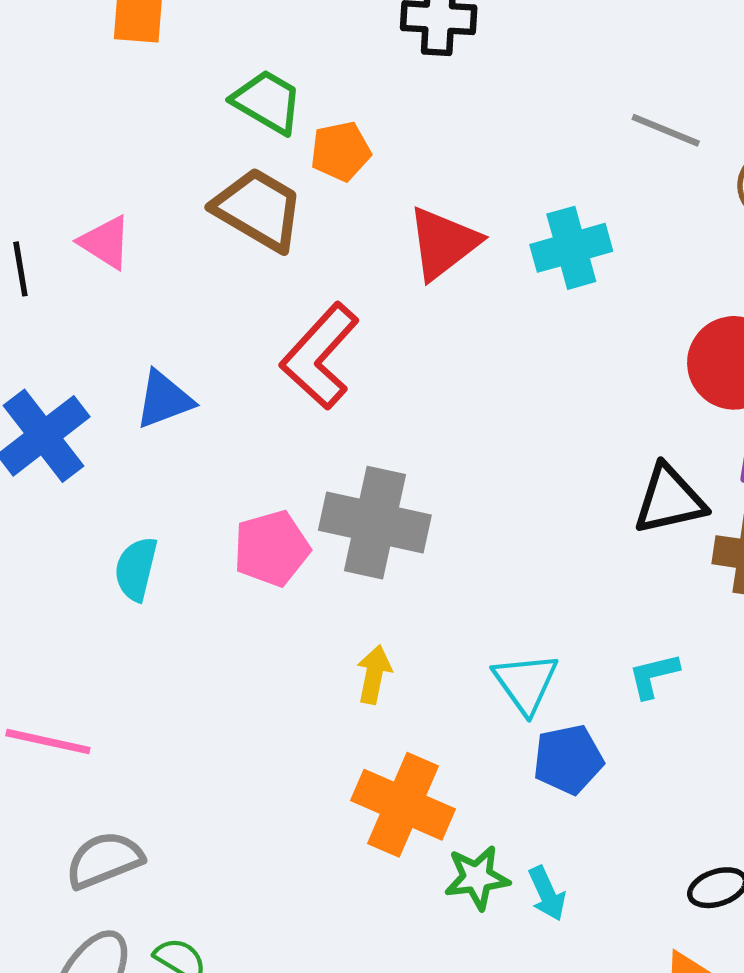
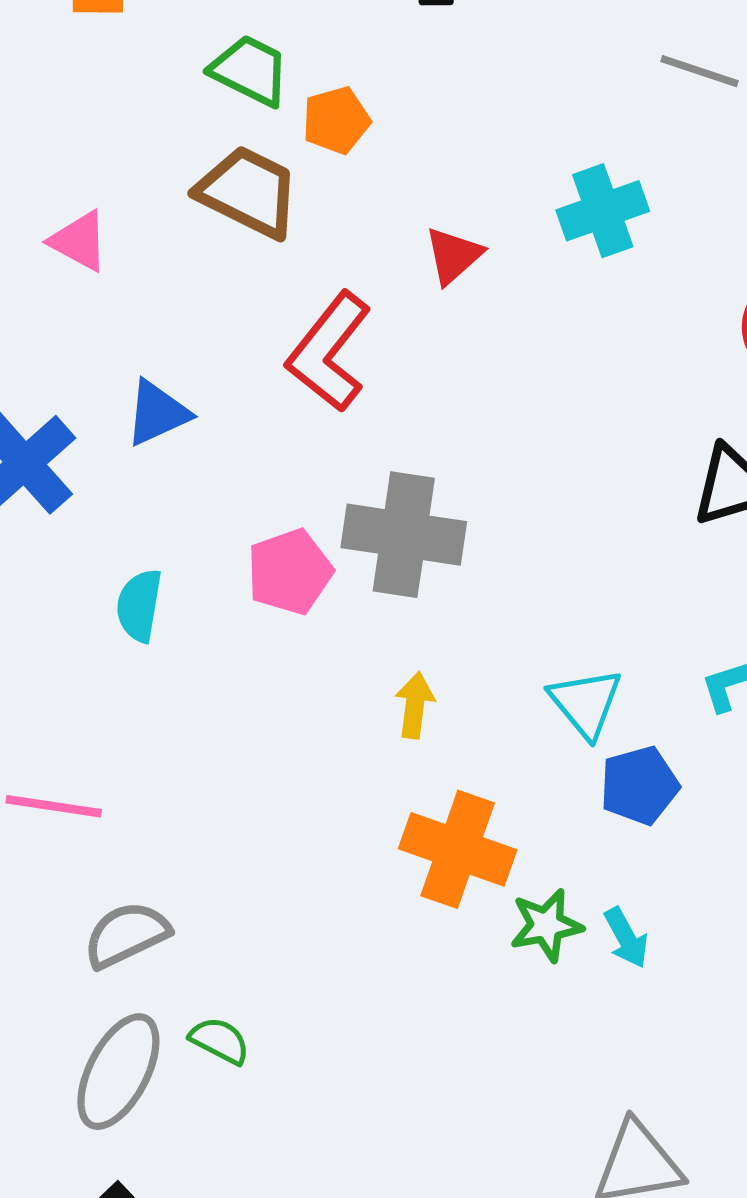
red triangle: (443, 243) -> (454, 256), moved, size x0.7

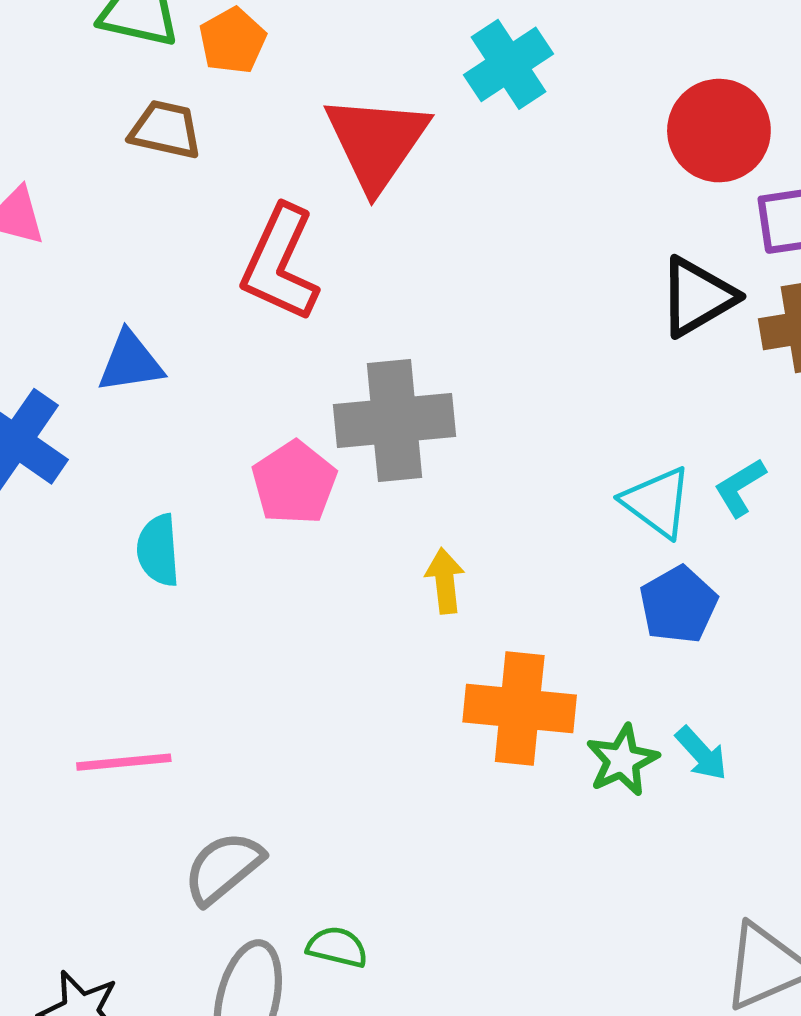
brown trapezoid: (248, 192) -> (165, 130), size x0.7
red triangle: (454, 256) -> (376, 142), size x1.8
blue triangle: (157, 413) -> (130, 362), turned 30
cyan triangle: (586, 703) -> (657, 502), moved

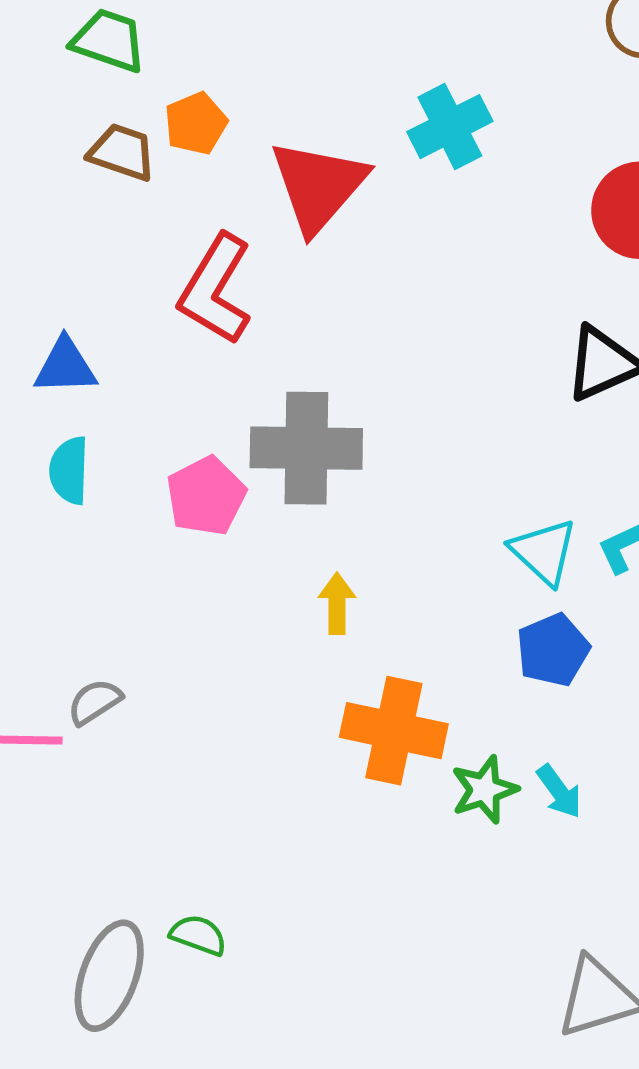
orange pentagon: (233, 41) -> (196, 123), moved
cyan semicircle: (158, 550) -> (69, 470), moved
gray semicircle: (223, 868) -> (95, 702), moved, size x0.7

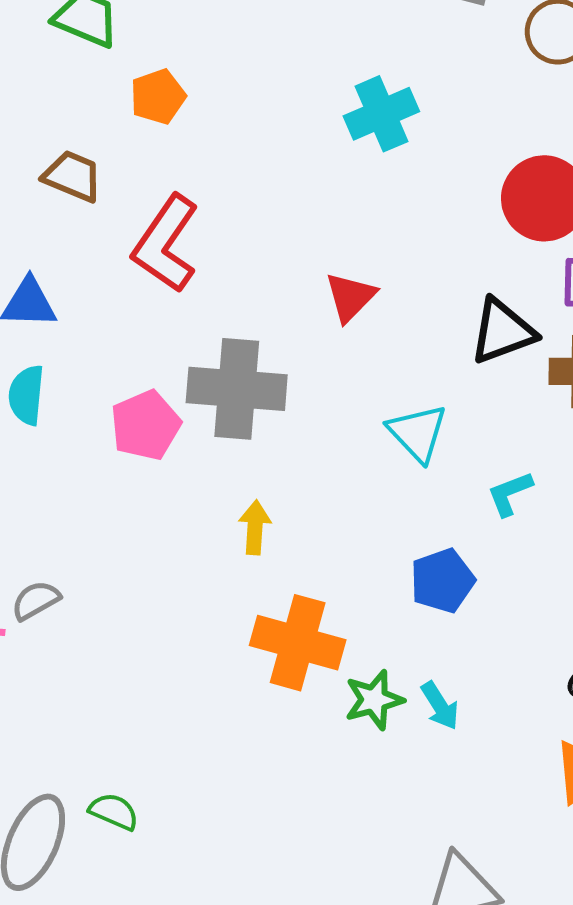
brown trapezoid: (122, 152) -> (73, 176), moved
red triangle: (318, 186) -> (350, 297), moved, size x0.6
cyan triangle: (544, 552) -> (418, 433), moved

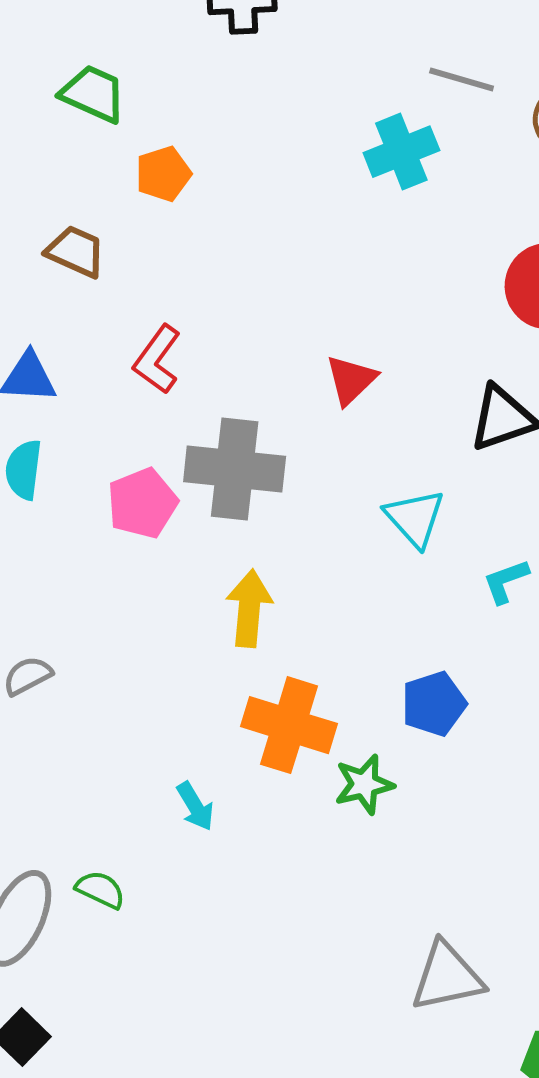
cyan cross: (381, 114) -> (401, 152), moved
red L-shape: (166, 244) -> (157, 359), moved, size x0.7
yellow arrow: (255, 527) -> (249, 608), size x1.4
blue pentagon: (442, 581) -> (434, 704), moved
cyan arrow: (440, 706) -> (195, 806), moved

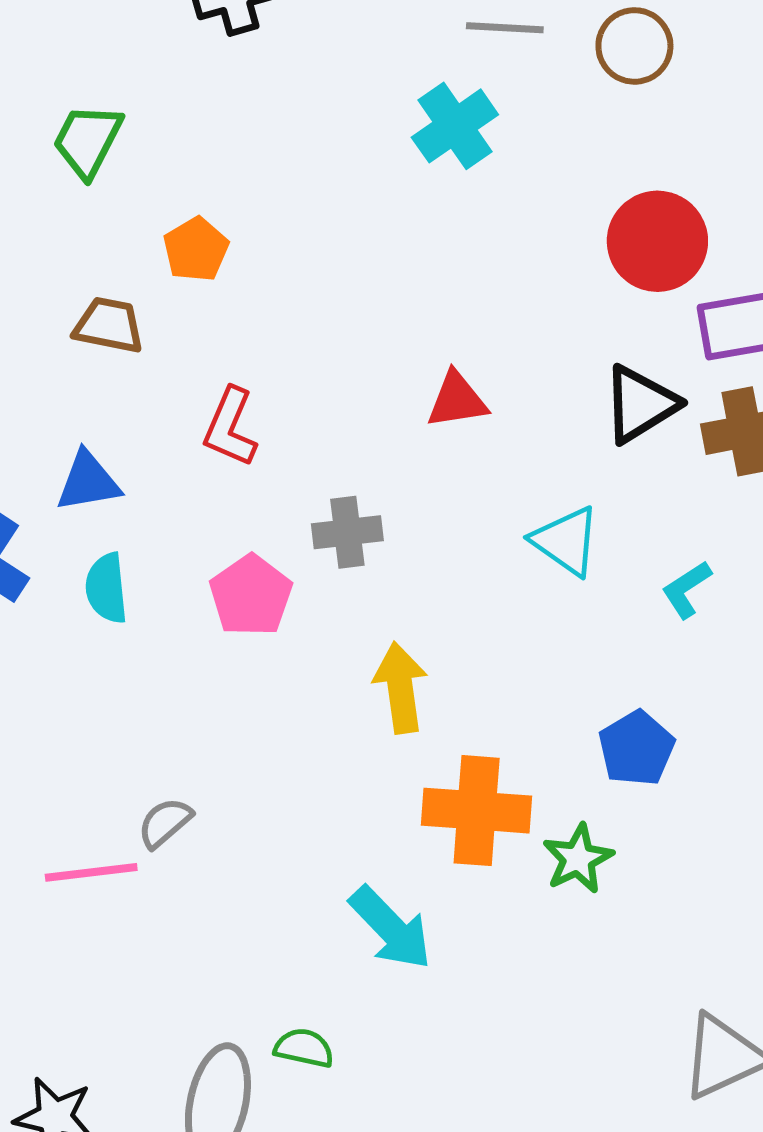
green trapezoid: (93, 94) -> (88, 140), turned -74
orange pentagon: (163, 174) -> (196, 249), moved
red triangle: (351, 380) -> (457, 400), turned 48
gray cross: (235, 469) -> (347, 532), size x0.6
cyan arrow: (195, 806) -> (391, 928), size x1.6

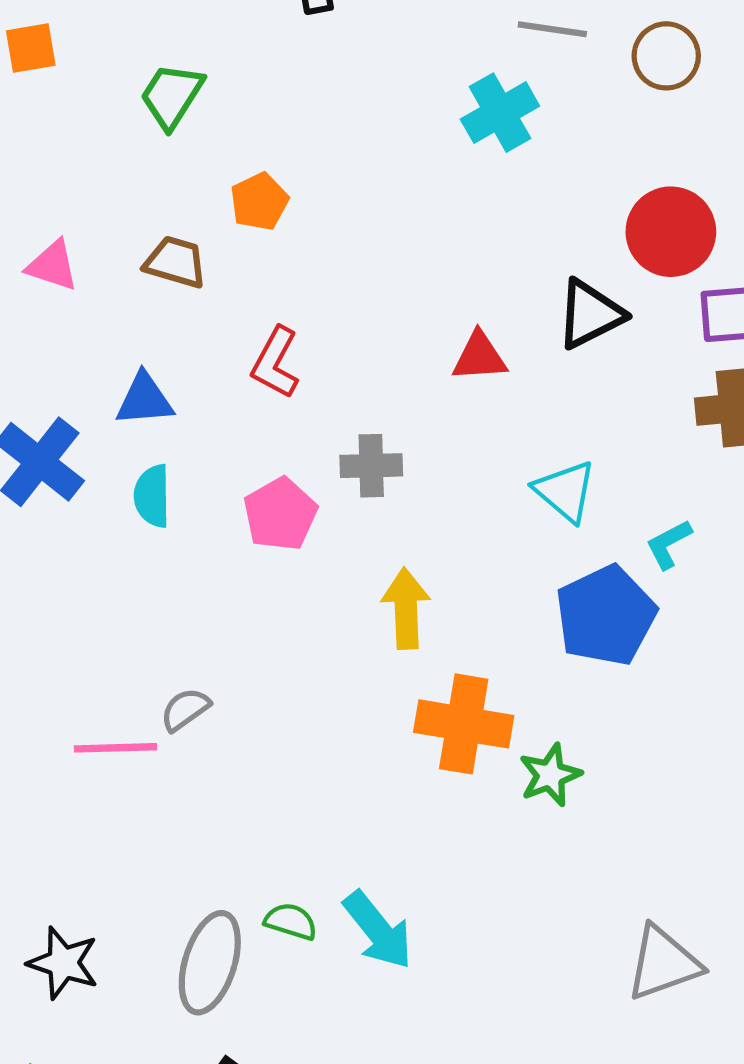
black triangle: (640, 404) -> (590, 314), moved
blue pentagon: (636, 748) -> (606, 616), moved, size x1.5
cyan arrow: (391, 928) -> (378, 930), moved

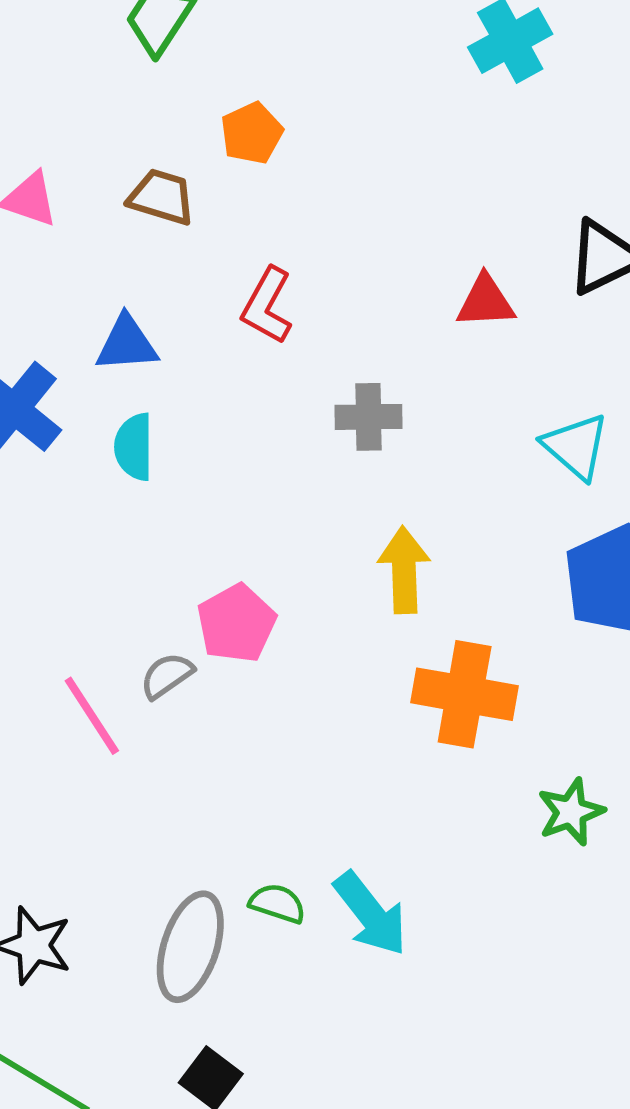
pink pentagon: (280, 514) -> (236, 623), moved
pink line: (116, 748) -> (92, 716), turned 58
green star: (550, 775) -> (571, 812), moved

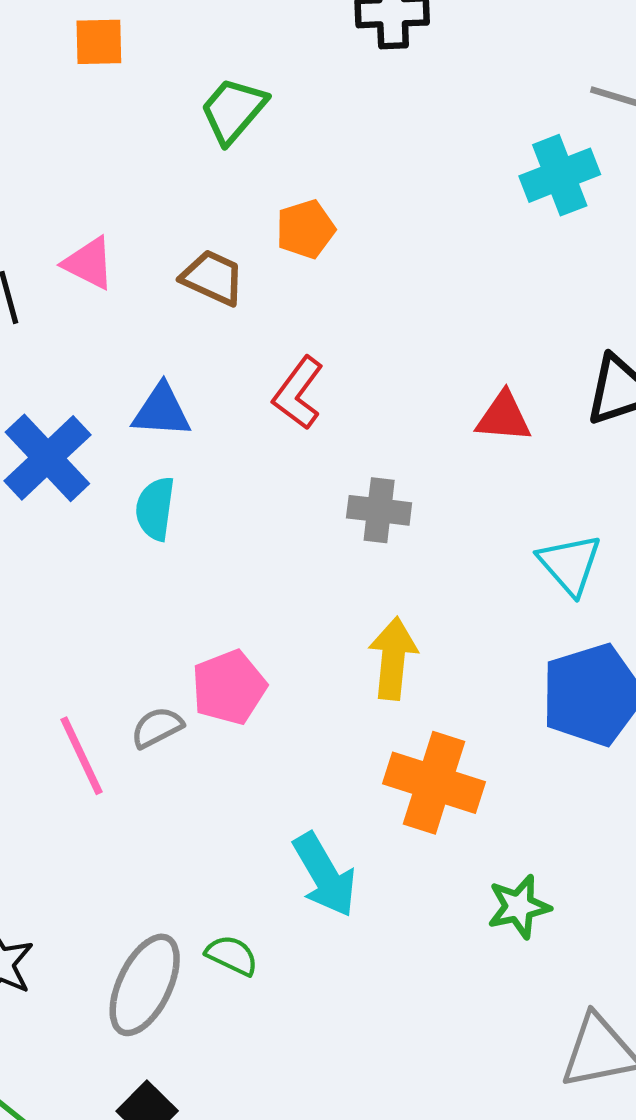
cyan arrow: (371, 914) -> (325, 875), moved

